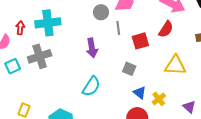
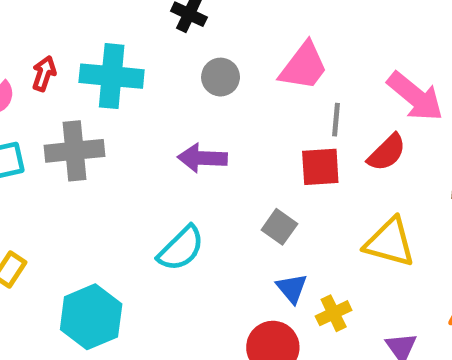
gray circle: (101, 12) -> (221, 77), moved
gray line: (118, 28) -> (336, 120), moved
purple arrow: (92, 48) -> (202, 158), turned 90

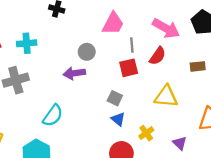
cyan cross: (112, 76) -> (27, 43), size x0.7
gray circle: (221, 77) -> (87, 52), moved
cyan semicircle: (181, 248) -> (53, 116), moved
blue triangle: (292, 288) -> (118, 119), moved

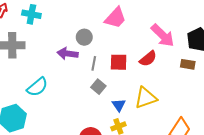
gray line: (132, 45) -> (94, 63), moved
brown rectangle: (198, 66) -> (188, 64), moved
yellow triangle: (166, 96) -> (146, 98), turned -40
blue triangle: (118, 119) -> (119, 105), moved

